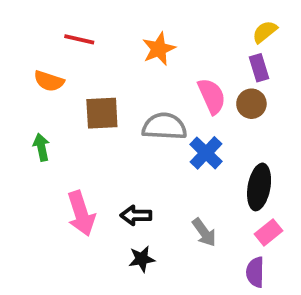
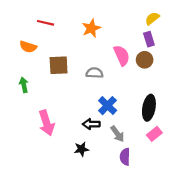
gray semicircle: (164, 126) -> (94, 73), size x0.7
blue cross: (206, 153) -> (108, 106), moved
black arrow: (136, 215) -> (91, 124), moved
purple semicircle: (255, 272) -> (125, 157), moved

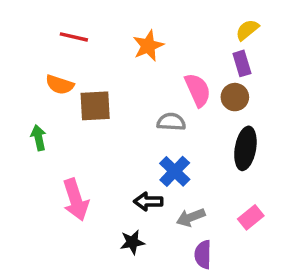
orange semicircle: (28, 47) -> (60, 85), moved
gray semicircle: (94, 73) -> (171, 122), moved
black ellipse: (149, 108) -> (245, 148), moved
gray arrow: (117, 134) -> (191, 217), turned 105

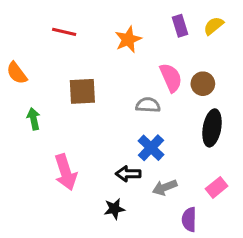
purple rectangle: (242, 63) -> (180, 26), moved
orange semicircle: (60, 85) -> (17, 73), moved, turned 35
purple semicircle: (203, 255) -> (189, 219), moved

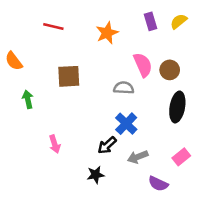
pink arrow: (66, 172) -> (55, 144), size x0.6
black arrow: (128, 174) -> (107, 145), turned -42
purple semicircle: (189, 219) -> (158, 184), turned -66

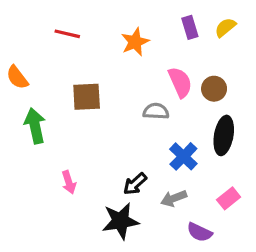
green arrow: (28, 99) -> (35, 126), size x1.5
blue cross: (126, 124) -> (183, 156), moved
black star: (96, 175) -> (120, 221), size x1.6

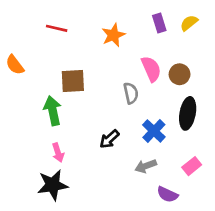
gray semicircle: (156, 111) -> (131, 93), turned 75
green arrow: (35, 126) -> (53, 111), moved
black arrow: (135, 184) -> (109, 139), moved
black star: (120, 221) -> (53, 185), moved

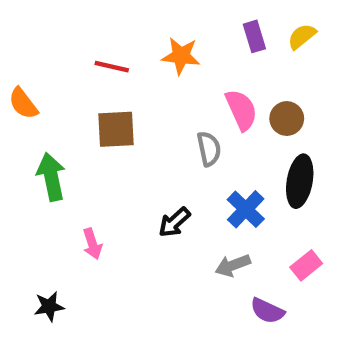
red line: (57, 28) -> (112, 67), moved
orange star: (113, 35) -> (181, 56), turned 30
green arrow: (53, 111) -> (51, 177), moved
black star: (53, 185) -> (49, 306), moved, size x0.6

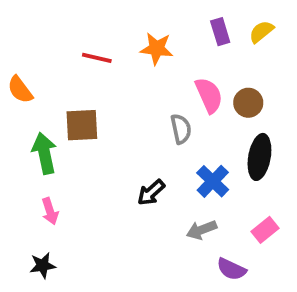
brown square: (116, 129) -> (82, 125), moved
pink arrow: (92, 244) -> (50, 211), moved

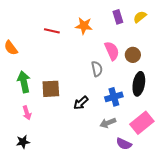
brown square: (82, 125) -> (51, 89), moved
blue cross: (213, 181) -> (114, 97), turned 30
pink rectangle: (265, 230) -> (142, 123), size x1.6

